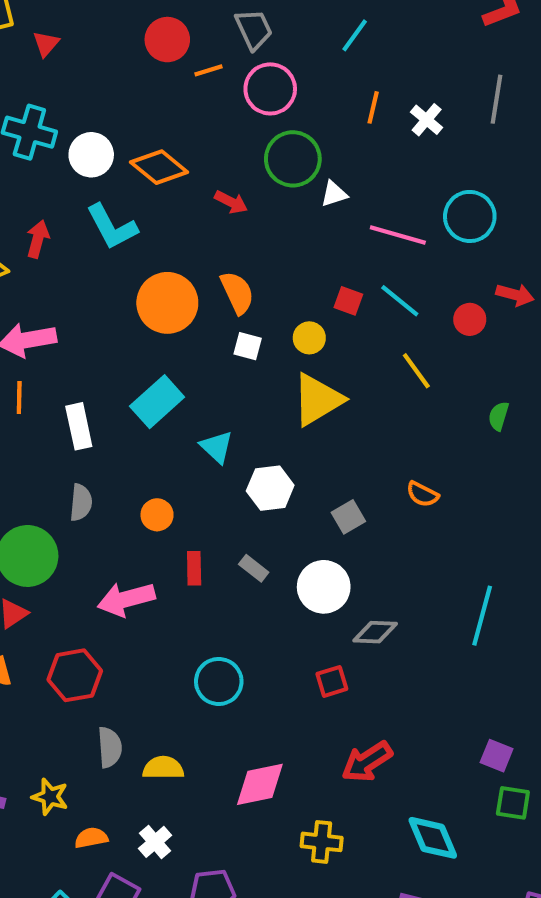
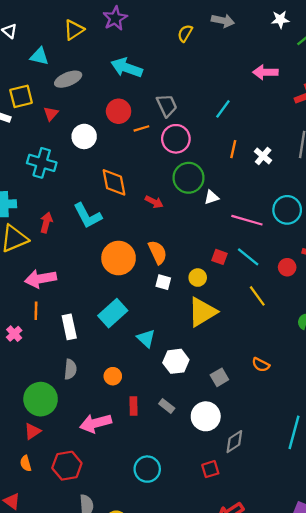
white circle: (91, 155) -> (84, 136), moved
orange diamond: (159, 167) -> (114, 182), turned 40
gray diamond: (375, 632) -> (234, 442), turned -35

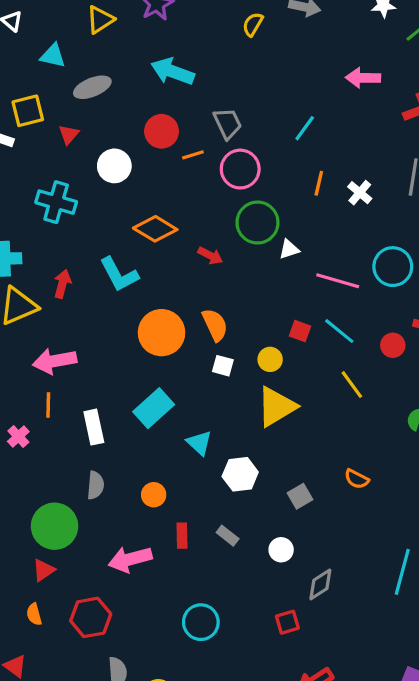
orange diamond: (114, 182) -> (155, 229), turned -48
white circle: (206, 416) -> (281, 550), size x0.6

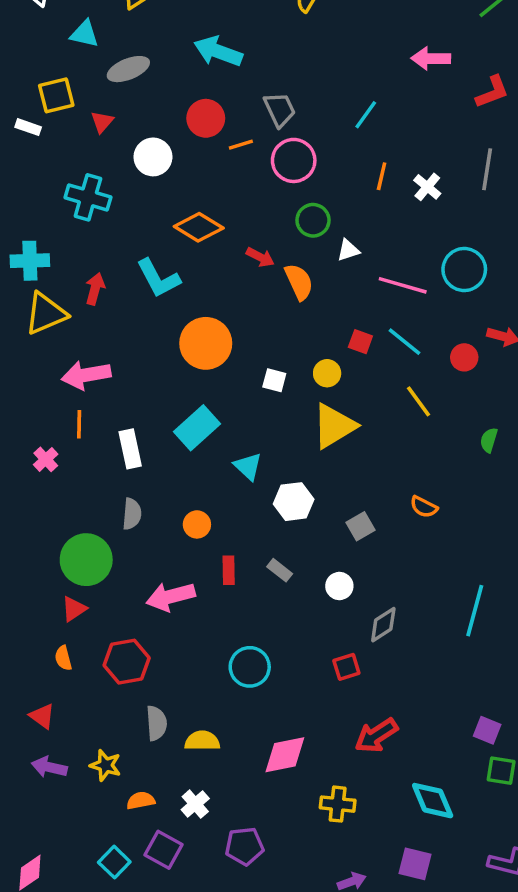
green circle: (257, 223) -> (313, 220), size x0.7
orange semicircle: (215, 325) -> (299, 282), moved

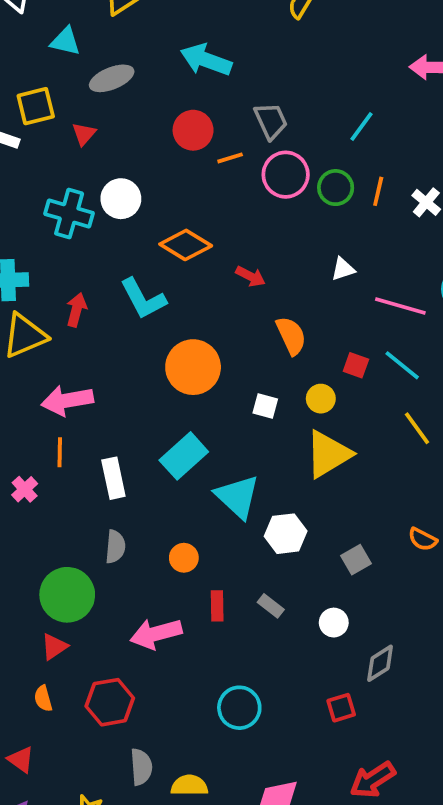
white circle: (153, 157) -> (121, 199), moved
green circle: (313, 220) -> (336, 188), moved
orange semicircle: (299, 282) -> (291, 336), moved
cyan triangle: (248, 466) -> (237, 497), size x1.5

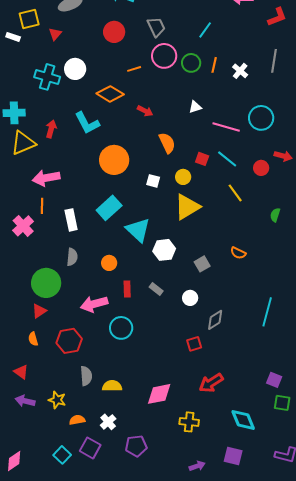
orange line: (230, 158) -> (134, 69), moved
pink cross: (25, 489) -> (23, 226), size x1.5
cyan circle: (239, 708) -> (121, 328), moved

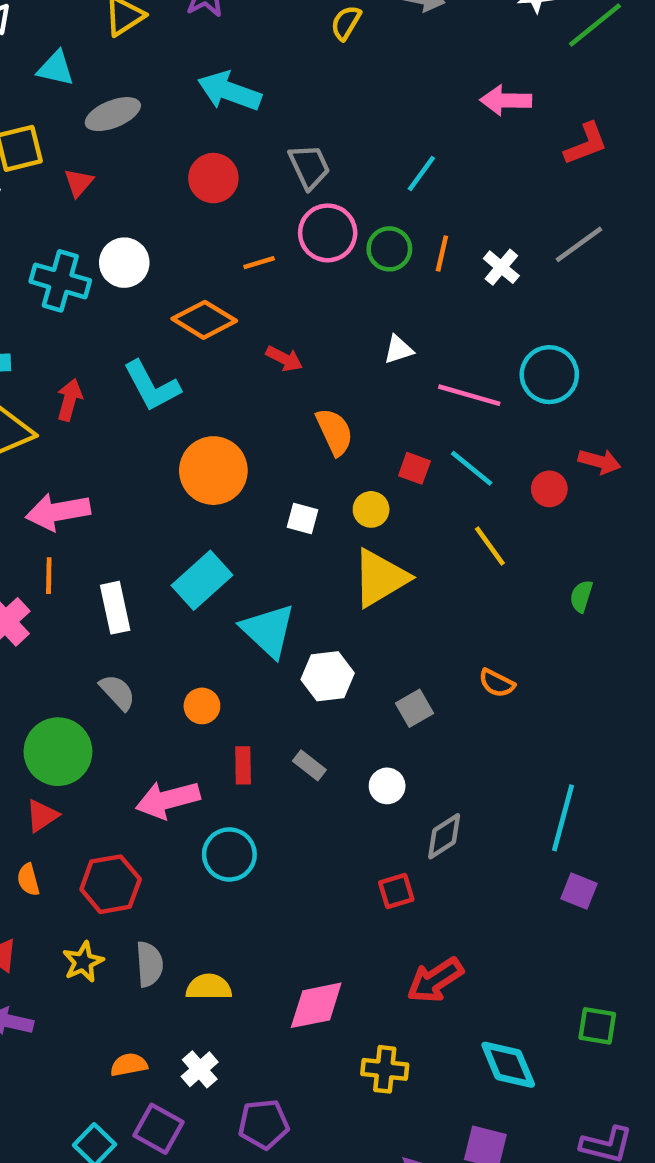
gray line: (274, 61) -> (579, 244), turned 45
gray semicircle: (72, 257) -> (117, 692), turned -48
purple square: (274, 380) -> (579, 891), moved
yellow star: (57, 400) -> (83, 962), moved, turned 30

